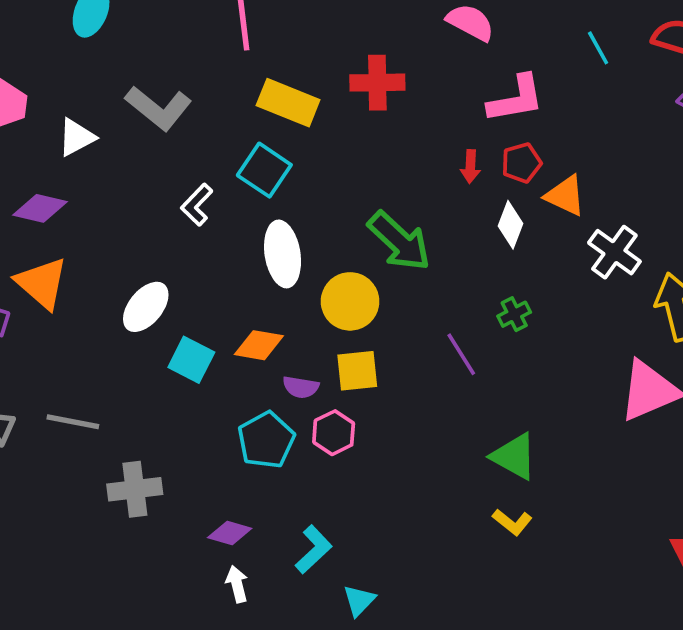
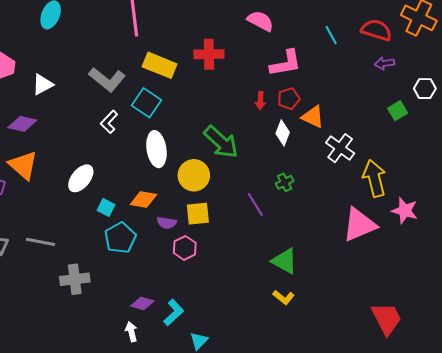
gray L-shape: (159, 108) -> (107, 79), moved
cyan square: (191, 360) -> (106, 208), size x0.7
cyan pentagon: (266, 440) -> (120, 238), moved
purple diamond: (230, 533) -> (142, 303), moved

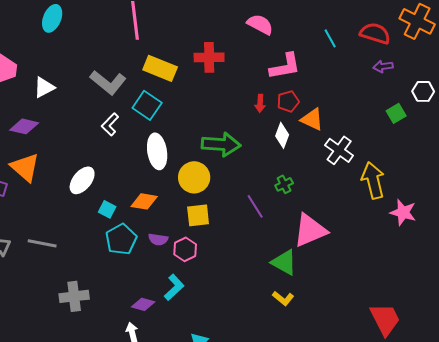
green arrow: (221, 142) -> (221, 144), turned -39
purple semicircle: (167, 223) -> (158, 239), moved
pink triangle: (359, 225) -> (310, 230), moved
gray cross: (75, 279) -> (74, 296), moved
cyan L-shape: (174, 313) -> (174, 287), moved

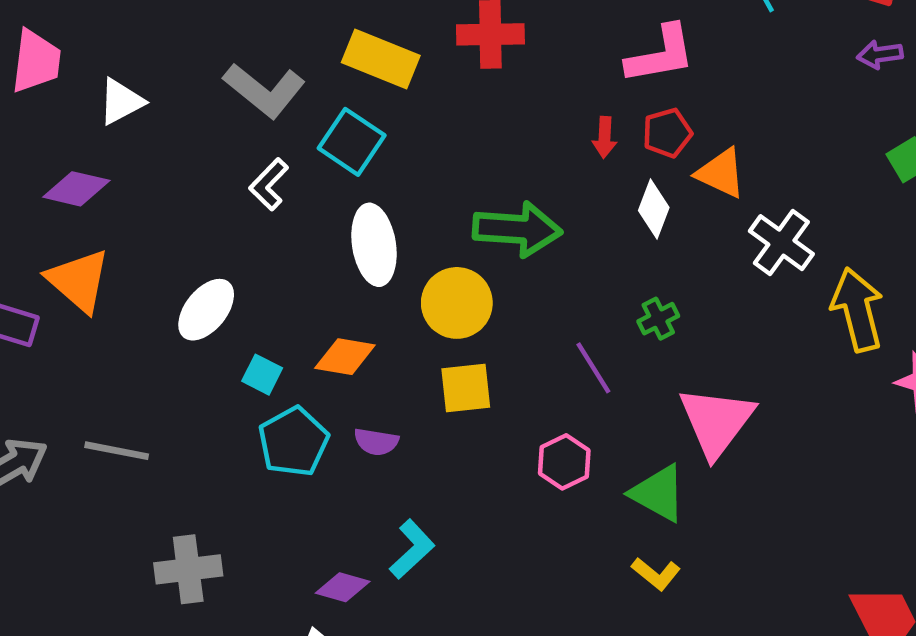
pink triangle: (310, 230) -> (716, 422), turned -30
pink hexagon: (185, 249) -> (564, 462), moved

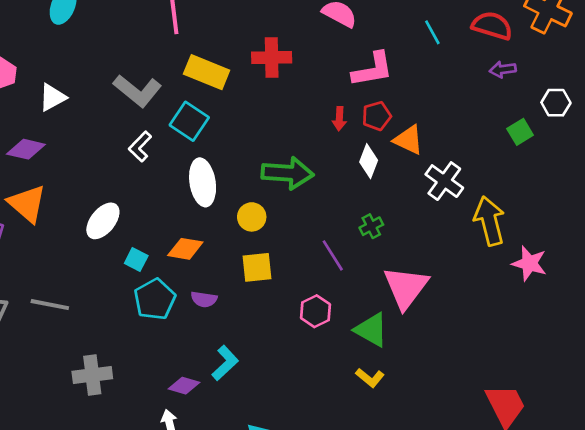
yellow circle: (457, 303) -> (252, 217), size x0.7

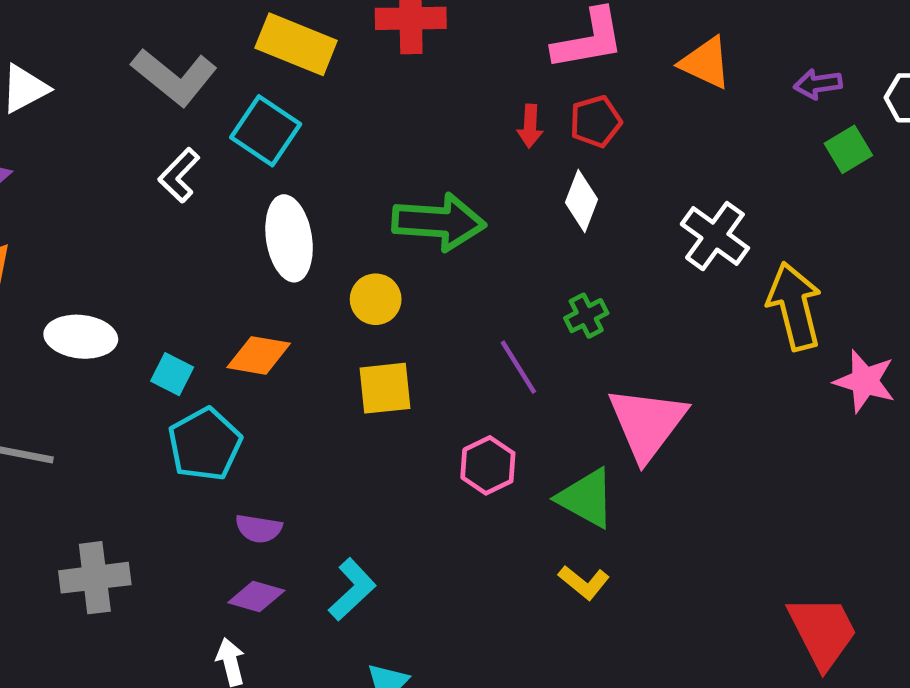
purple arrow: (503, 69) -> (818, 84), moved
orange triangle: (408, 140) -> (706, 63), moved
white ellipse: (103, 221) -> (81, 337), moved, turned 57
purple semicircle: (204, 299) -> (259, 529), moved
cyan L-shape: (225, 363) -> (352, 589), moved

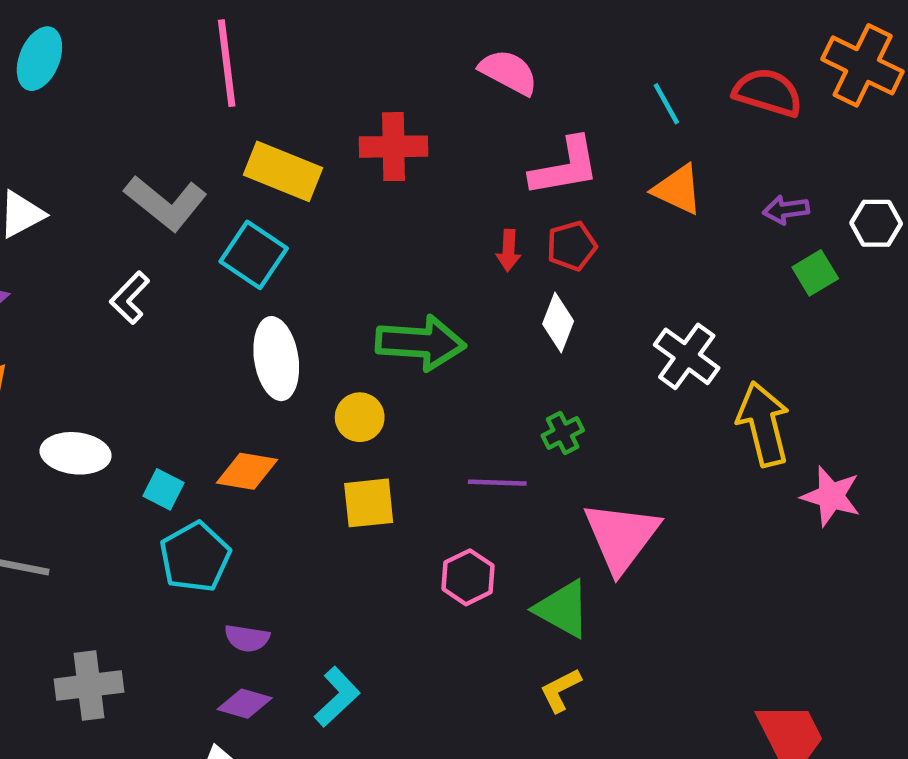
white L-shape: (179, 175) -> (130, 298), moved
purple line: (518, 367) -> (497, 483), turned -56
yellow L-shape: (584, 582) -> (560, 690), turned 114

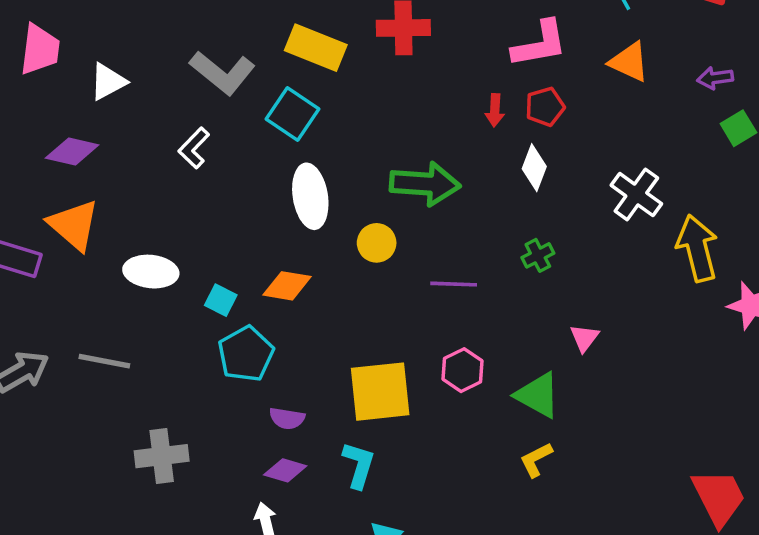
purple line: (497, 483) -> (454, 284), moved
yellow square: (369, 503) -> (380, 392), moved, size x1.5
pink triangle: (621, 537) -> (584, 338), size x0.5
cyan L-shape: (337, 697) -> (359, 465), turned -30

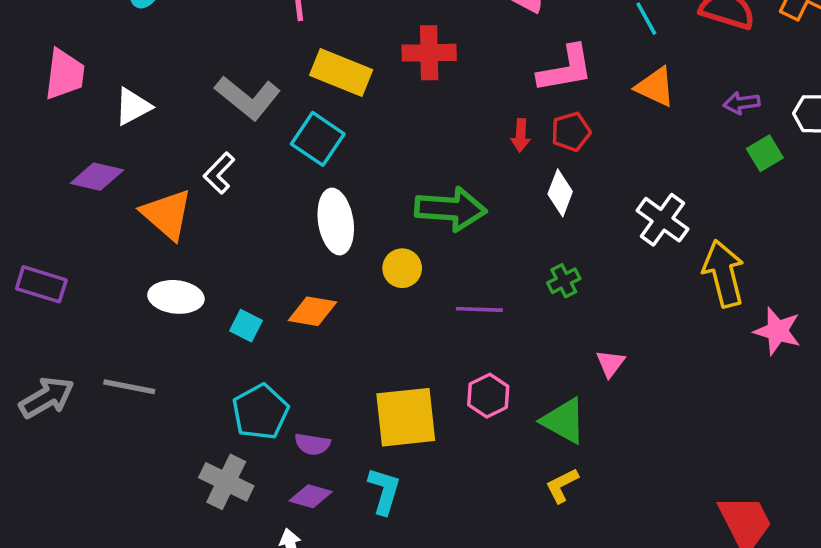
orange triangle: (74, 225) -> (167, 214), moved
cyan pentagon: (246, 354) -> (260, 412), moved
gray cross: (162, 456) -> (226, 482), moved, turned 33

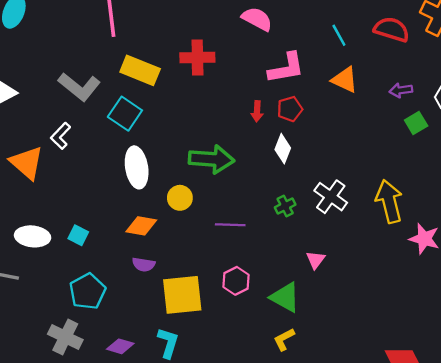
white cross: (663, 220) -> (331, 197), moved
white ellipse: (176, 297) -> (33, 236), moved
orange diamond: (312, 311) -> (141, 226), moved
purple semicircle: (312, 444) -> (144, 264), moved

